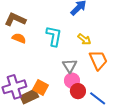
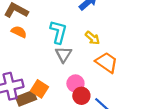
orange trapezoid: (98, 60) -> (107, 62), turned -35
gray triangle: (70, 66) -> (63, 54), moved

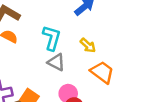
gray triangle: (63, 54) -> (56, 62), turned -36

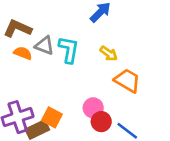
gray triangle: (56, 62) -> (44, 46), moved

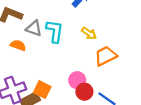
orange semicircle: (23, 53) -> (18, 45), moved
orange trapezoid: (127, 81) -> (106, 56), turned -55

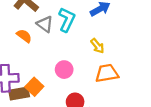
cyan L-shape: (55, 31) -> (67, 20), moved
pink circle: (77, 80) -> (64, 70), moved

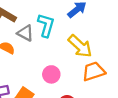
yellow arrow: (97, 46) -> (80, 46), size x1.6

